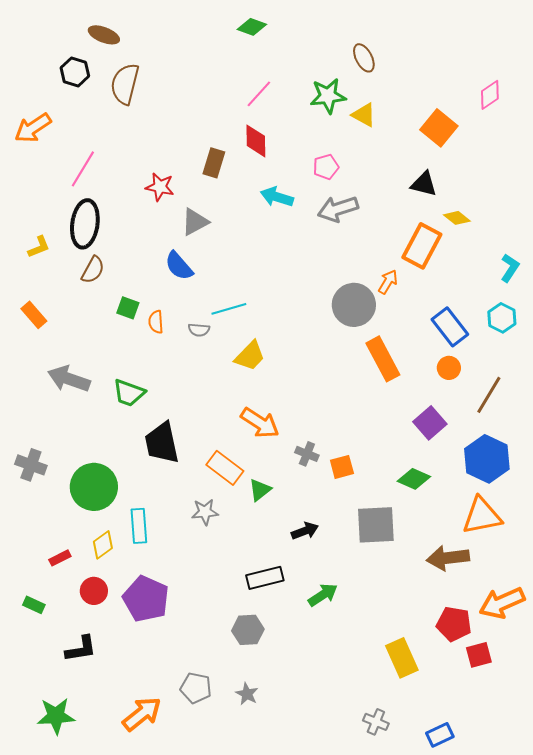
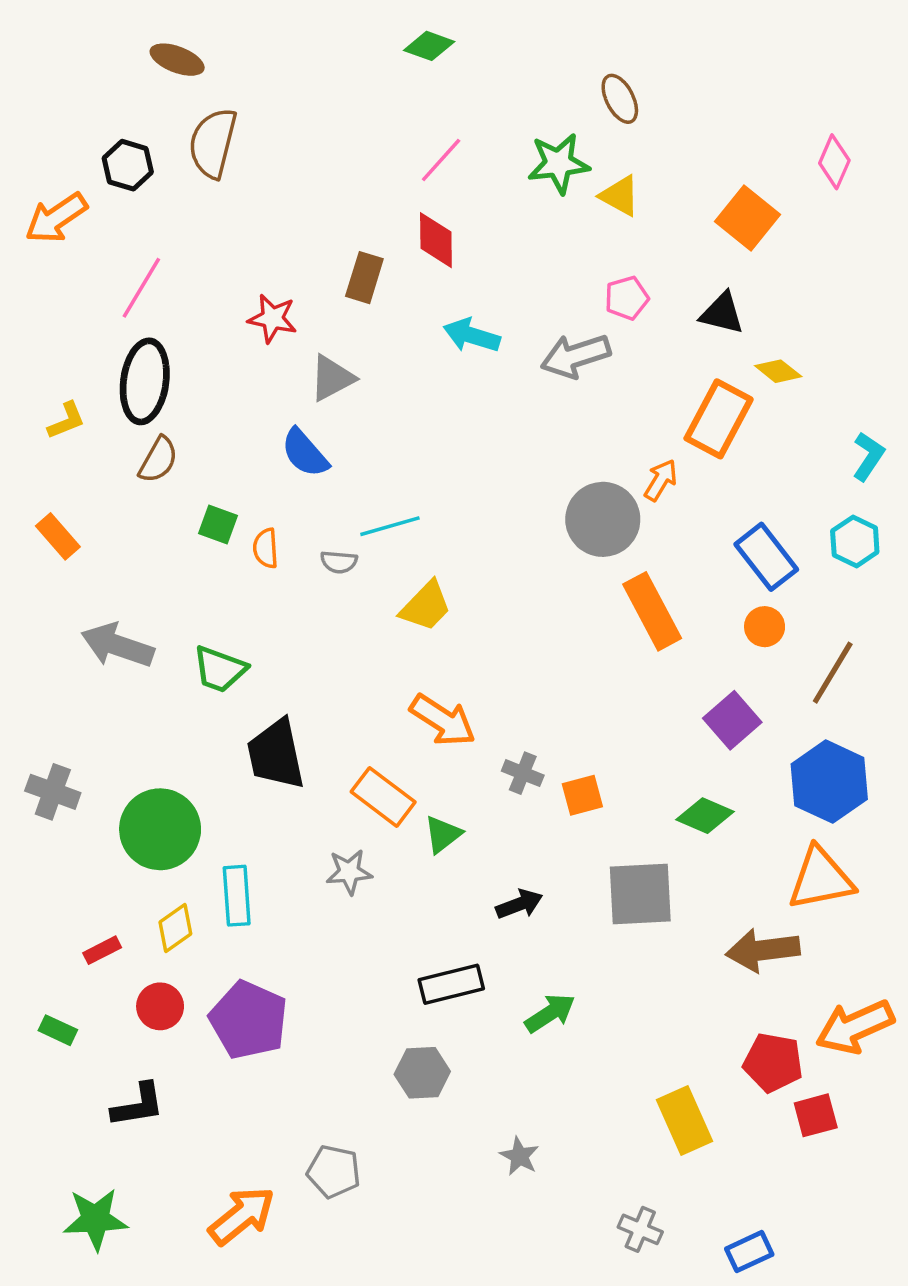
black hexagon: (75, 72) -> (128, 165), moved
pink diamond: (490, 95) -> (834, 162), turned -32
pink pentagon: (326, 167) -> (627, 298), moved
gray star: (247, 694) -> (519, 1156), moved

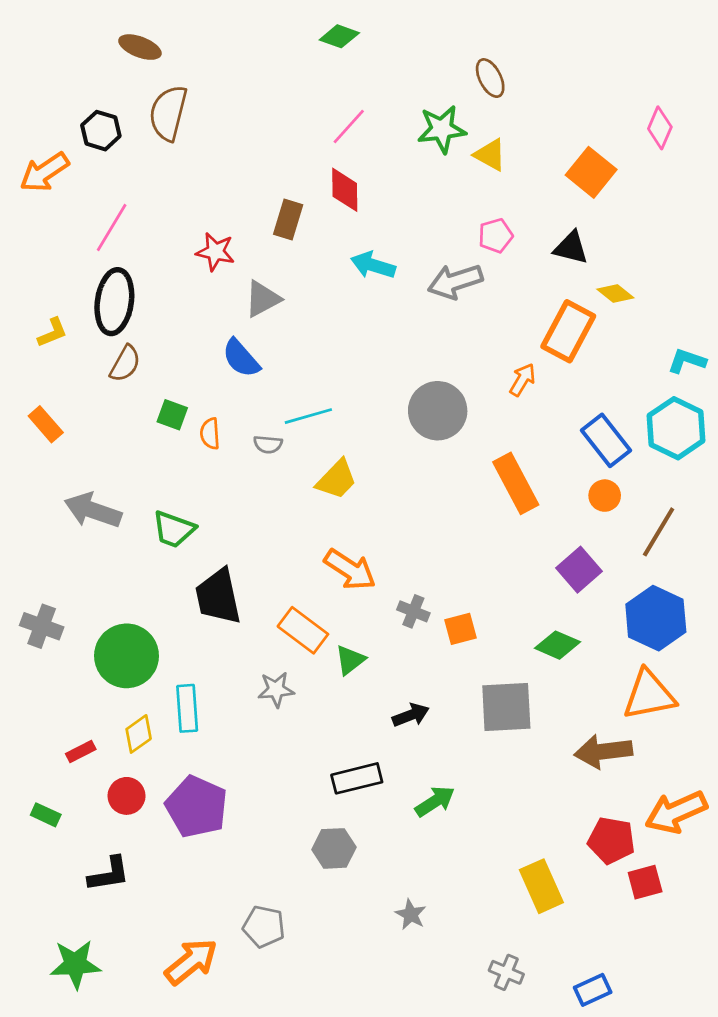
cyan L-shape: (868, 456) -> (687, 361), turned -105
gray circle: (603, 519) -> (438, 411), moved
cyan hexagon: (855, 541) -> (676, 428), size x1.5

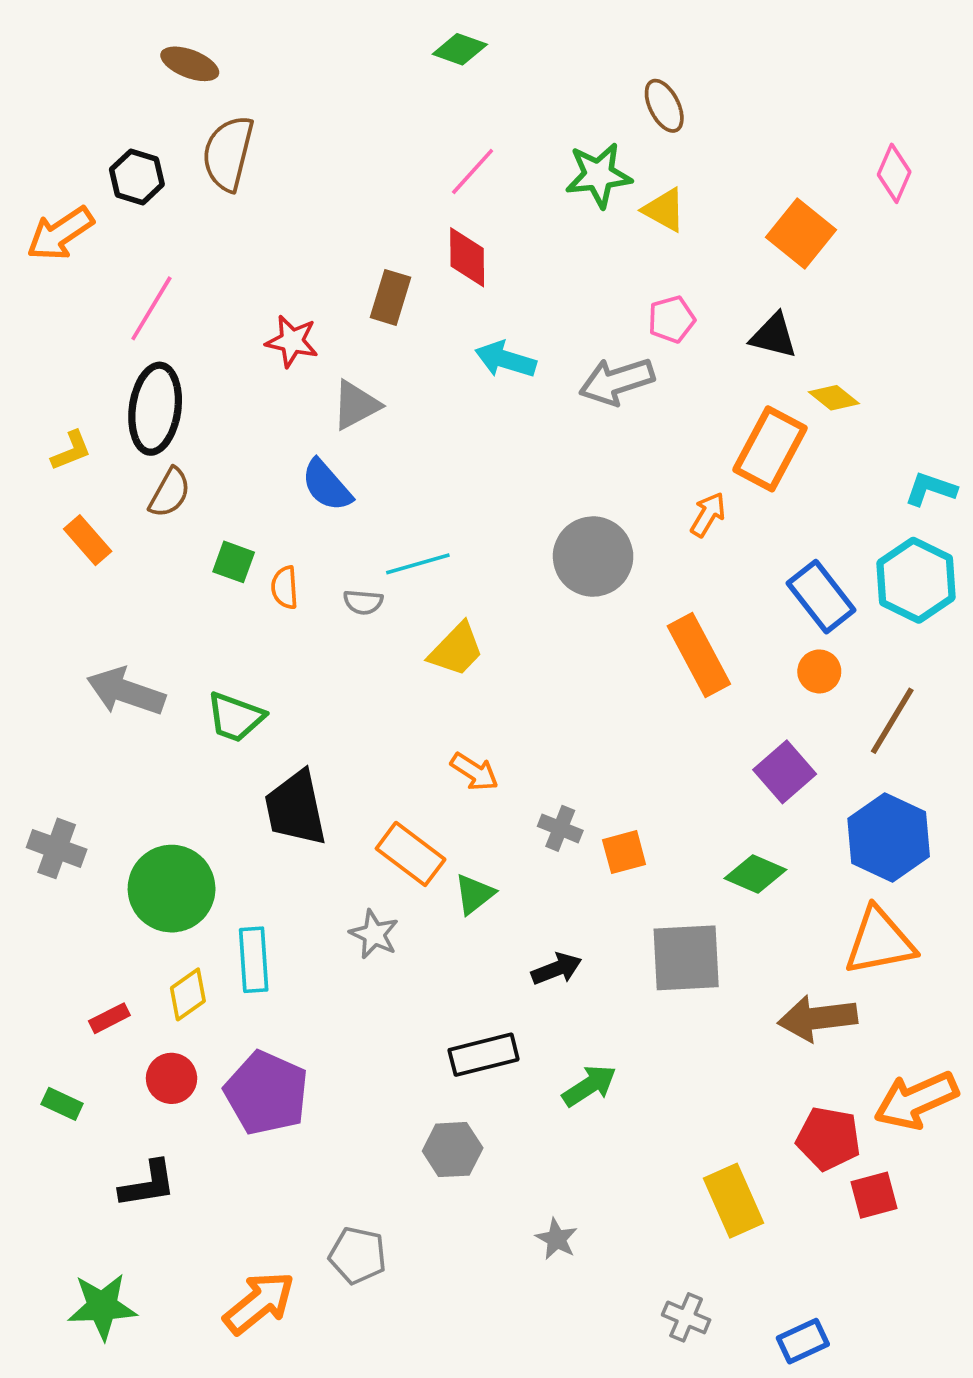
orange rectangle: (46, 424) -> (88, 540), moved
orange arrow: (350, 570) -> (474, 772), size x0.7
gray star: (276, 690) -> (374, 934), turned 30

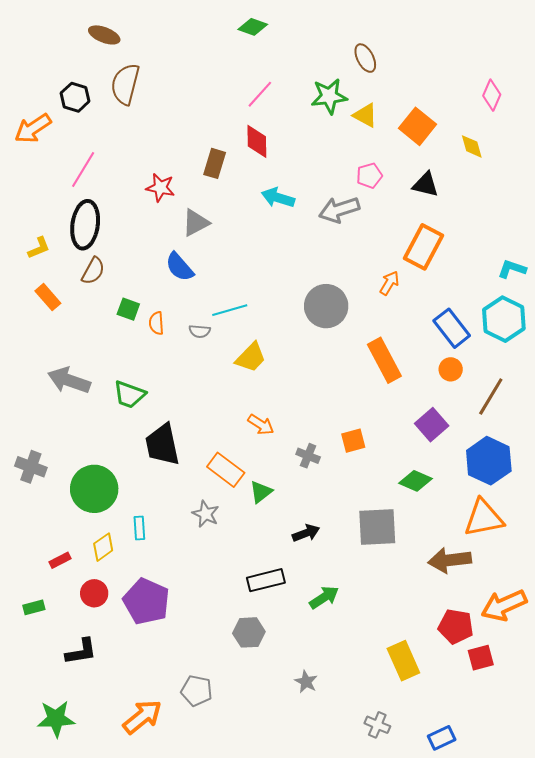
orange square: (801, 234) -> (418, 126), moved
yellow diamond: (834, 398) -> (472, 146), moved, turned 36
orange square: (624, 852) -> (353, 441), moved
cyan rectangle: (254, 960) -> (139, 528), size x0.7
green rectangle: (62, 1104) -> (34, 607), turned -40

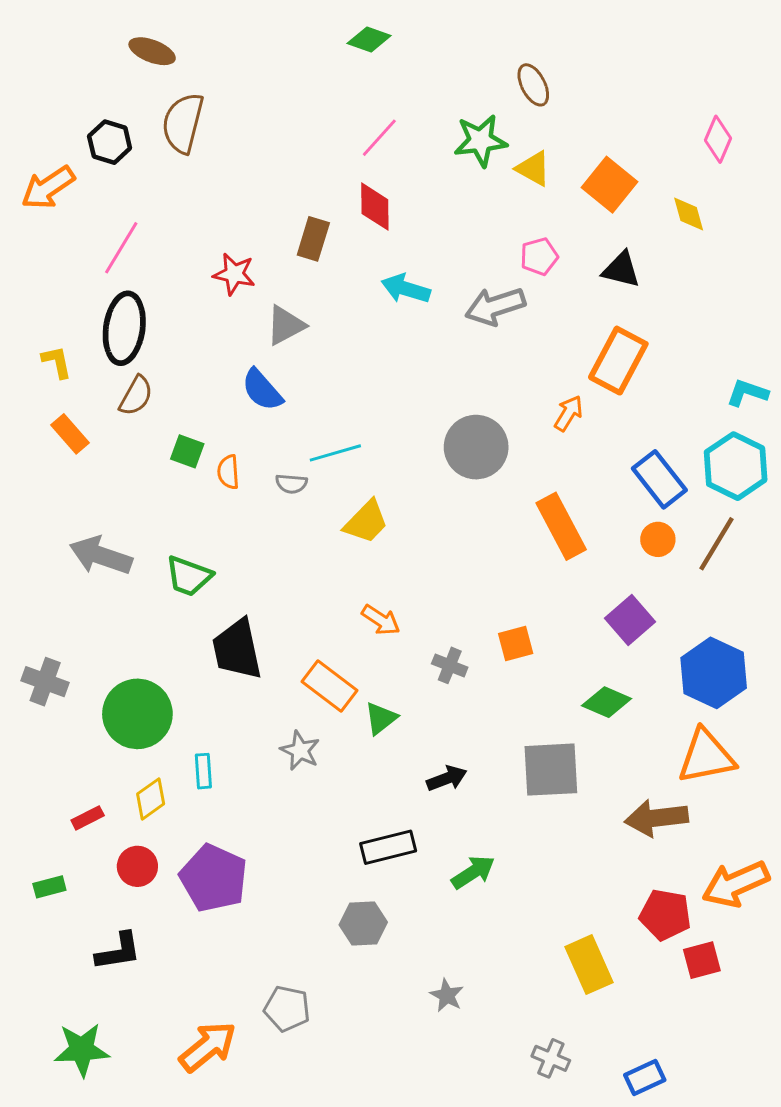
yellow L-shape: (39, 248) -> (57, 362), turned -80
brown line: (491, 396) -> (717, 544), moved

